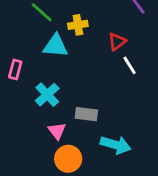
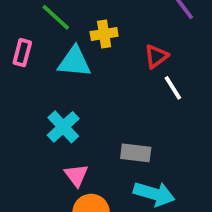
pink rectangle: (15, 69) -> (22, 53), moved
gray rectangle: (86, 114) -> (136, 153), moved

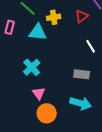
red triangle: (156, 56) -> (82, 16), moved
gray rectangle: (136, 153) -> (82, 74), moved

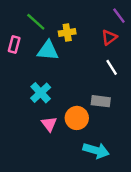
red triangle: (82, 16) -> (109, 37), moved
cyan arrow: (81, 103) -> (96, 150), moved
orange circle: (47, 113) -> (77, 118), moved

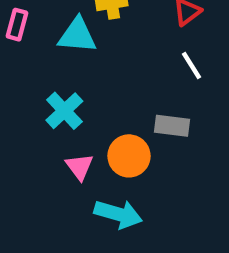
cyan arrow: (96, 150) -> (118, 214), moved

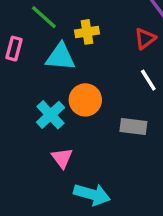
orange circle: (129, 156) -> (85, 100), moved

